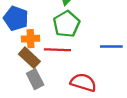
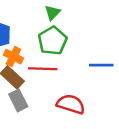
orange cross: (31, 39) -> (13, 57), turned 30

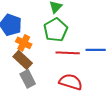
red line: (43, 69) -> (68, 53), moved

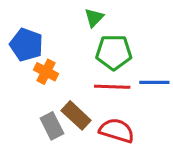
green pentagon: (56, 30) -> (114, 52), moved, turned 30
brown rectangle: (23, 60) -> (76, 115), moved

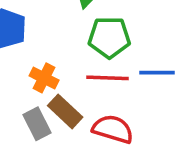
orange cross: (46, 72) -> (44, 78), moved

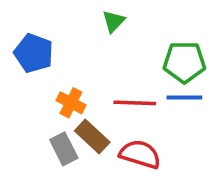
green pentagon: (109, 37) -> (184, 62), moved

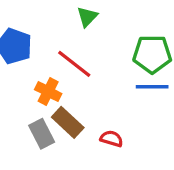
red line: (135, 103) -> (74, 64), moved, turned 36
red semicircle: (140, 154) -> (112, 139), size x0.6

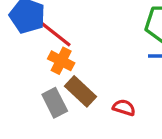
red line: (74, 64) -> (55, 33), moved

